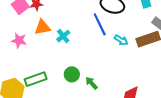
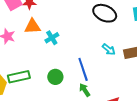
blue line: (100, 24) -> (83, 69), moved
green arrow: (91, 83) -> (85, 90), moved

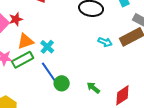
blue line: (83, 69) -> (49, 73), moved
green rectangle: (19, 77) -> (23, 60), moved

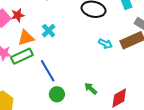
cyan cross: (47, 47) -> (49, 31), moved
green circle: (62, 83) -> (57, 94), moved

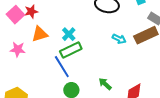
cyan cross: (49, 31) -> (69, 34), moved
green rectangle: (22, 56) -> (71, 50), moved

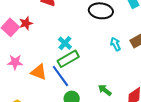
orange triangle: (40, 34) -> (39, 72), moved, turned 42
cyan arrow: (119, 39) -> (116, 44), turned -136

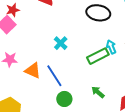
red star: (26, 23) -> (13, 10), moved
green rectangle: (68, 59) -> (98, 56), moved

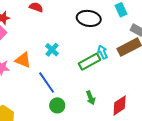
orange triangle: (33, 71) -> (23, 60), moved
green arrow: (98, 92) -> (91, 98), turned -152

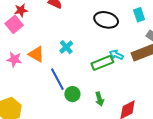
cyan arrow: (103, 52) -> (116, 55), turned -48
green circle: (57, 105) -> (72, 94), moved

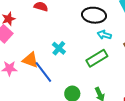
cyan arrow: (116, 55) -> (104, 35), moved
blue line: (57, 79) -> (43, 72), moved

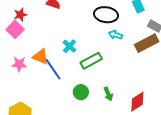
green rectangle: (97, 58) -> (91, 61), moved

